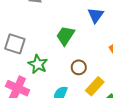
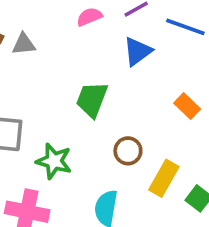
blue triangle: (96, 15) -> (138, 51), turned 30

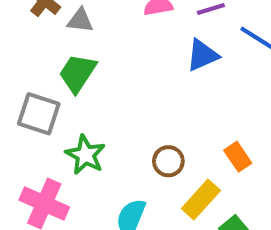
green trapezoid: (92, 99) -> (77, 73), moved
orange rectangle: (187, 106) -> (238, 157), moved

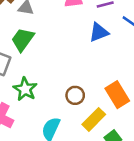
orange rectangle: (238, 157) -> (117, 95), size x1.5

